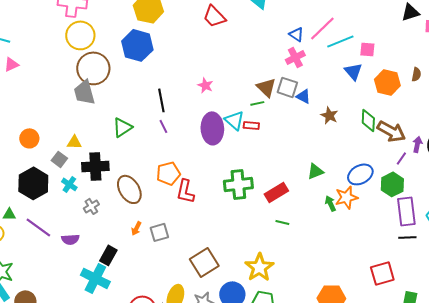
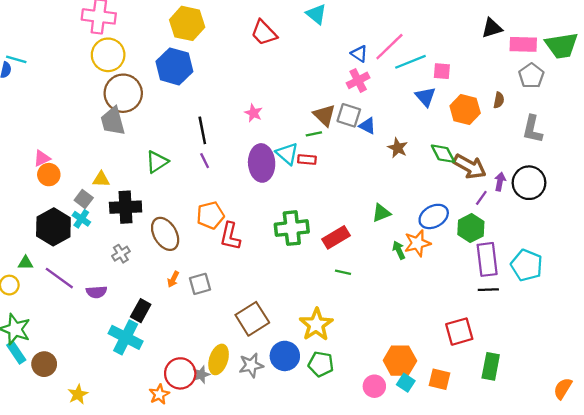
pink triangle: (11, 64) -> (42, 158), moved
green diamond: (368, 120) -> (443, 154), turned -30
cyan cross: (69, 184) -> (81, 219), moved

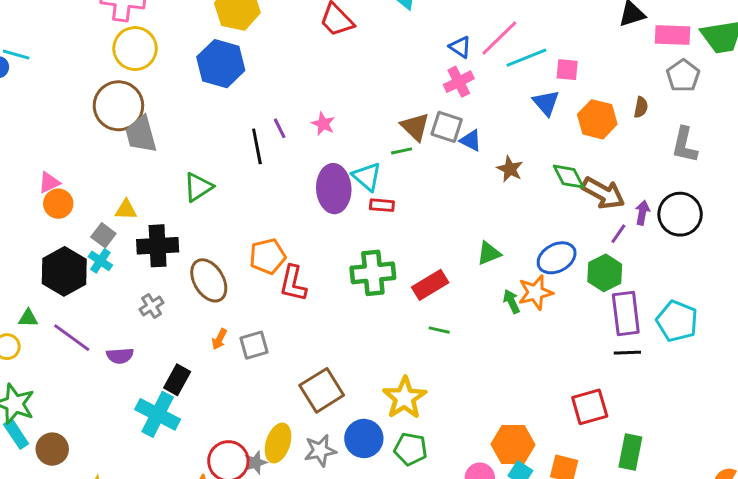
brown circle: (123, 93) -> (118, 106), moved
red rectangle: (307, 159) -> (382, 205), moved
purple line: (205, 161) -> (280, 128), moved

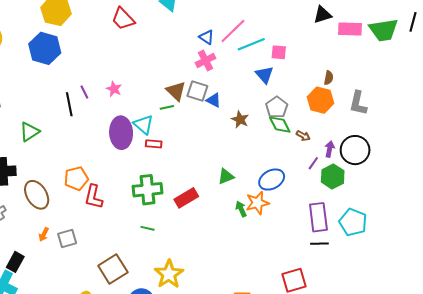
gray pentagon: (683, 76) -> (277, 107), moved
orange hexagon: (597, 119) -> (320, 100), moved
brown arrow: (603, 193) -> (303, 136), size x0.5
green hexagon: (605, 273) -> (333, 176), moved
green line: (439, 330) -> (148, 228), moved

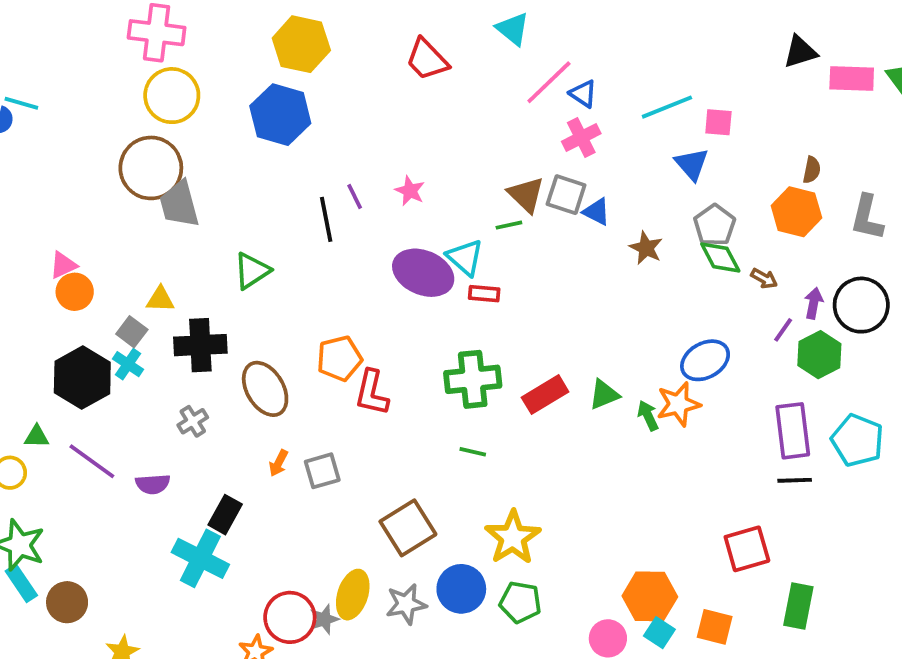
pink line: (233, 31) -> (549, 82), moved
purple ellipse: (121, 133) -> (423, 273), turned -64
green triangle: (226, 176) -> (604, 395), moved

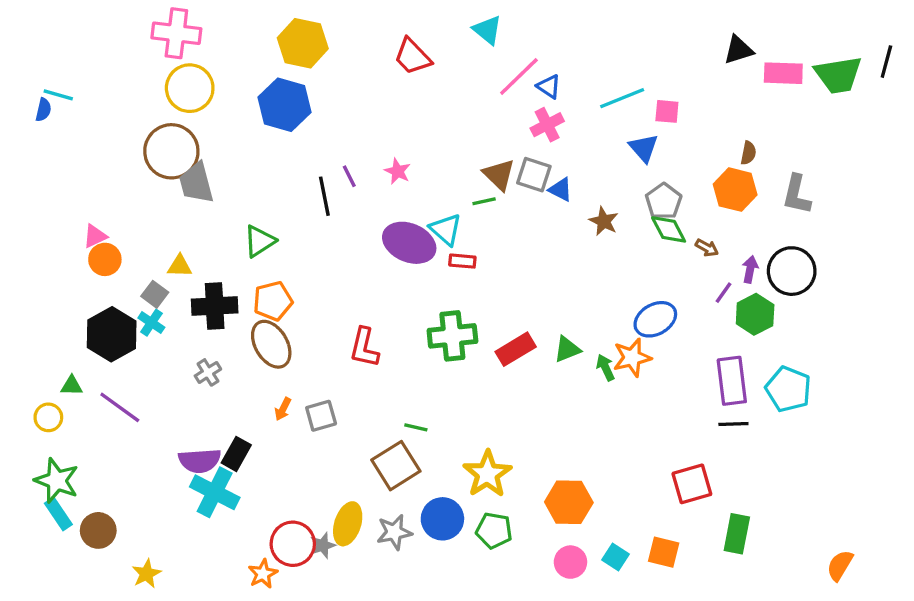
orange pentagon: (339, 358) -> (273, 301), moved
green line: (473, 452) -> (416, 427), moved
purple semicircle: (153, 484) -> (200, 461), moved, size x1.4
orange hexagon: (650, 596) -> (569, 502), moved

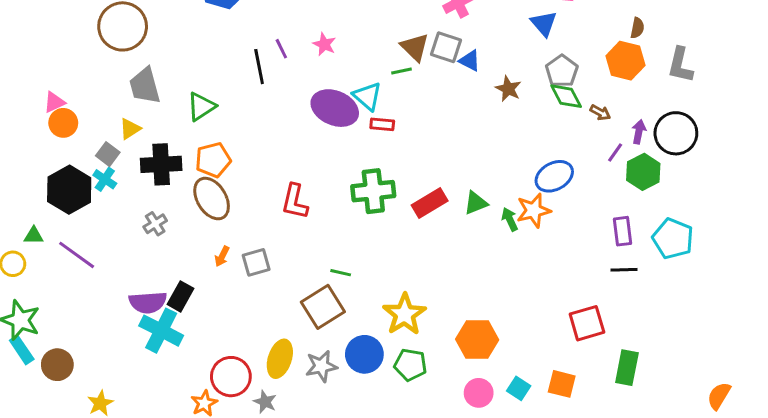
gray trapezoid: (196, 183) -> (145, 86), moved
yellow triangle: (180, 266) -> (130, 129), turned -35
purple rectangle: (732, 381) -> (623, 231), size x0.7
gray star: (323, 545) -> (265, 402), moved, turned -30

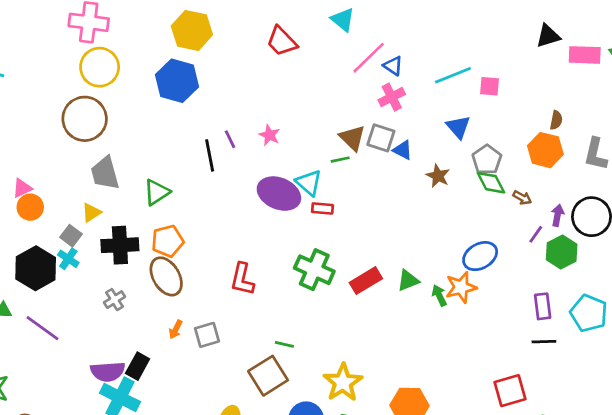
blue triangle: (544, 24) -> (458, 127), moved
green cross: (373, 191) -> (314, 270), turned 30

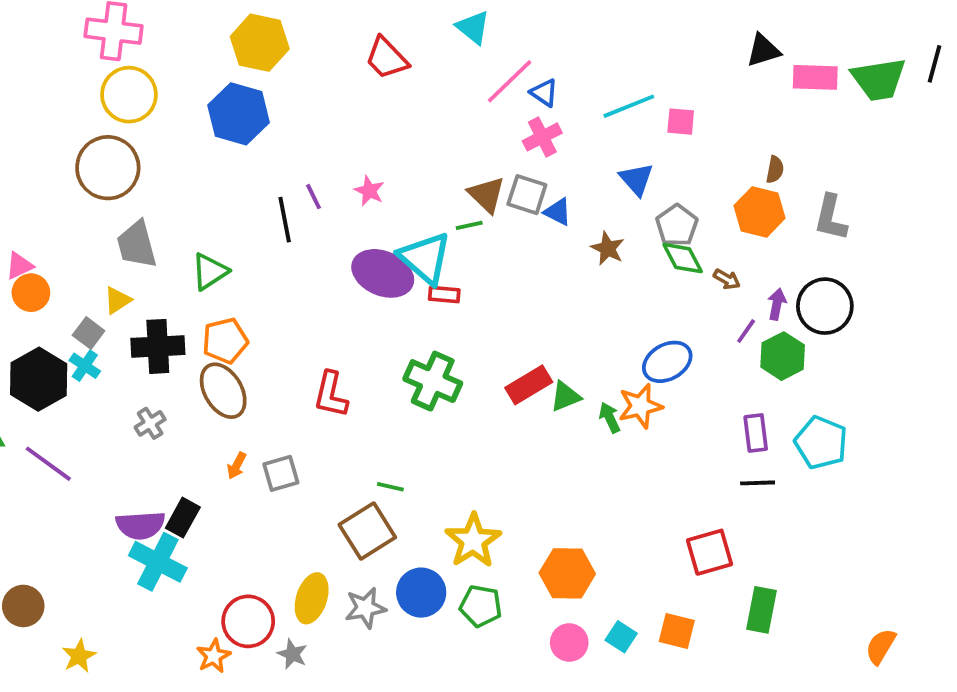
cyan triangle: (309, 183) -> (425, 258), size x1.4
red rectangle: (366, 281) -> (529, 385), moved

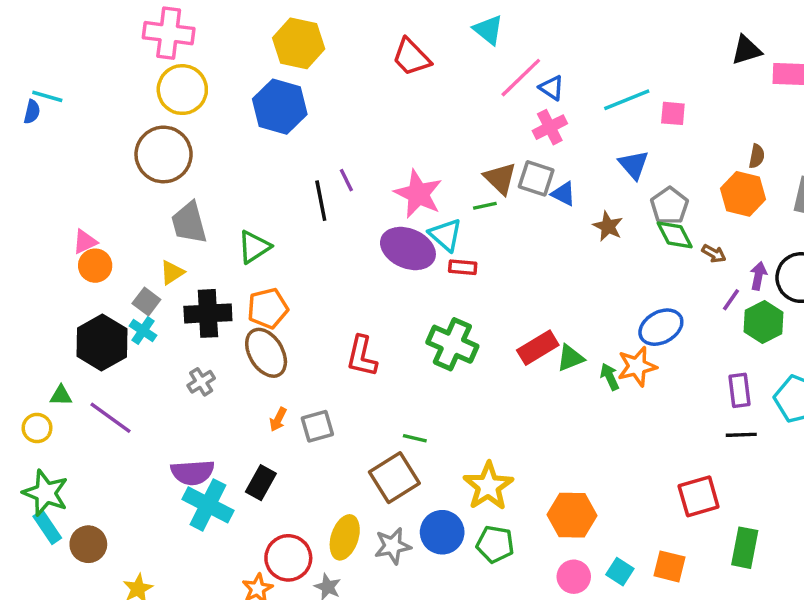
pink star: (369, 191) -> (418, 194), moved, size x1.8
cyan triangle: (425, 258) -> (446, 235), size x0.7
black rectangle: (183, 518) -> (261, 483), moved

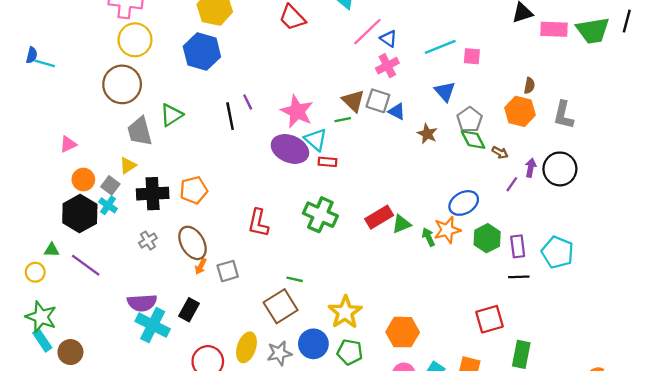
cyan line: (47, 96) -> (45, 63), moved
green triangle: (254, 247) -> (171, 115), moved
orange circle: (95, 266) -> (83, 180), moved
green hexagon: (763, 322) -> (487, 238), moved
brown ellipse: (266, 353) -> (193, 243), moved

